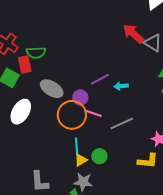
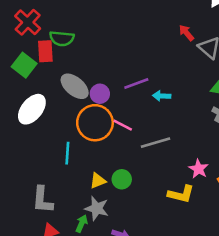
red arrow: (133, 34) -> (186, 33), size x0.6
purple circle: (80, 97) -> (100, 94), moved
cyan line: (77, 147) -> (67, 153), moved

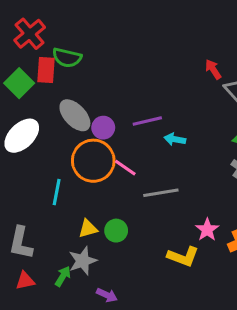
gray star: (97, 208) -> (83, 261), turned 30

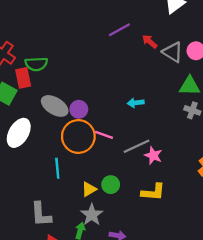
purple line: (147, 121) -> (119, 30), moved
pink star: (207, 230) -> (153, 155), moved
yellow L-shape: (183, 257) -> (153, 192), moved

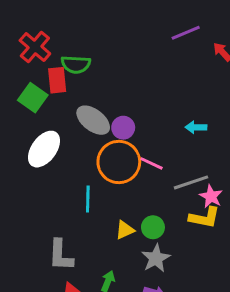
yellow L-shape: (153, 192) -> (204, 217), moved
gray star: (92, 215) -> (156, 258), moved

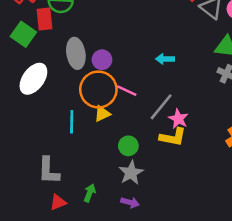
gray ellipse: (93, 120) -> (76, 53), turned 44
gray line: (191, 182) -> (161, 107), turned -32
yellow triangle: (125, 230) -> (102, 114), moved

